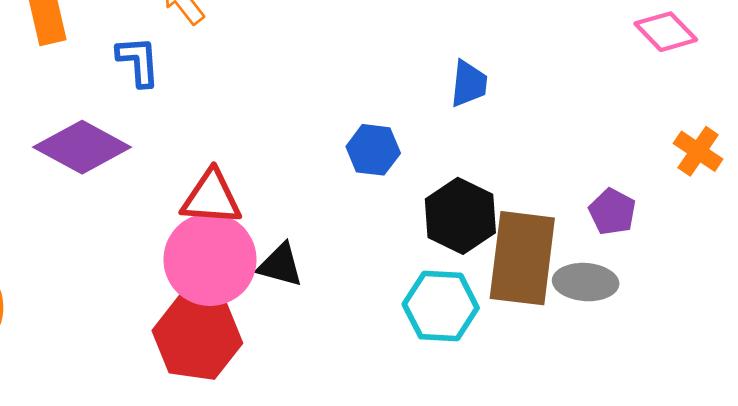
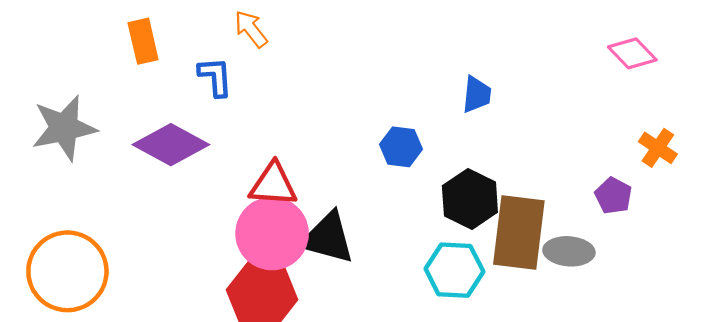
purple pentagon: (612, 212) -> (613, 196), moved
black triangle: (280, 265) -> (328, 238), size x1.5

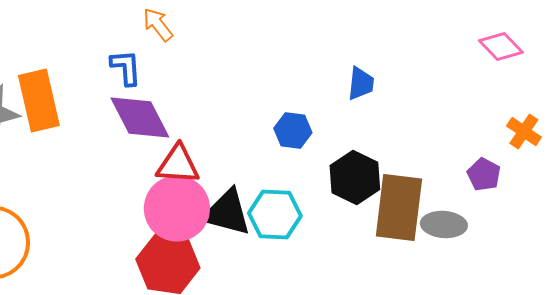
orange rectangle: (143, 41) -> (39, 100), moved, size x1.5
purple diamond: (171, 145) -> (140, 117), moved, turned 34
cyan hexagon: (454, 270) -> (275, 214), moved

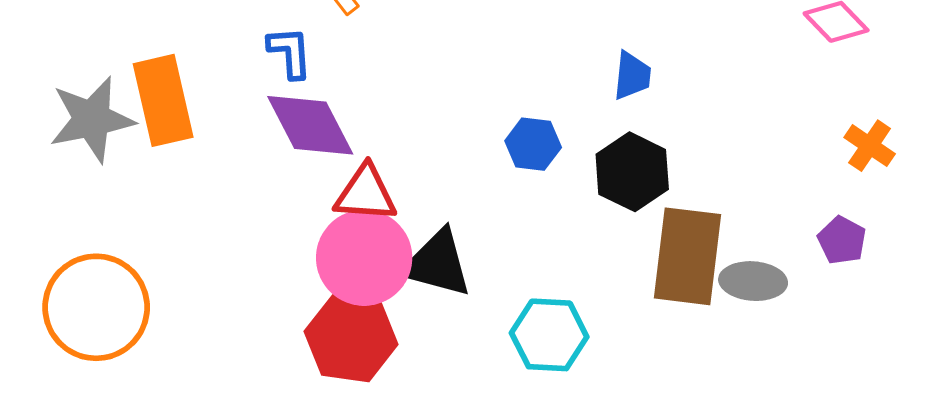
purple pentagon: (484, 174) -> (842, 240), moved
black hexagon: (355, 177) -> (632, 172), moved
cyan hexagon: (275, 214) -> (549, 335), moved

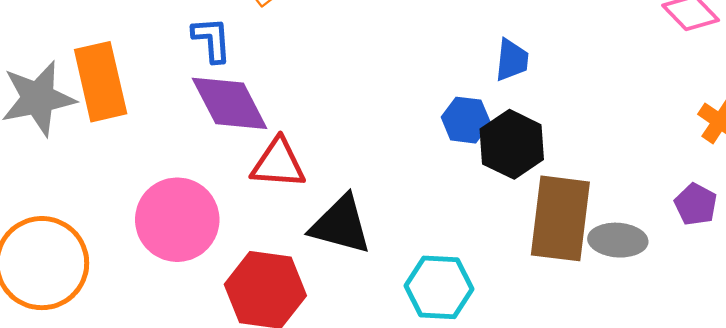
blue hexagon: (533, 144) -> (466, 120), moved
pink circle: (364, 258) -> (177, 220), moved

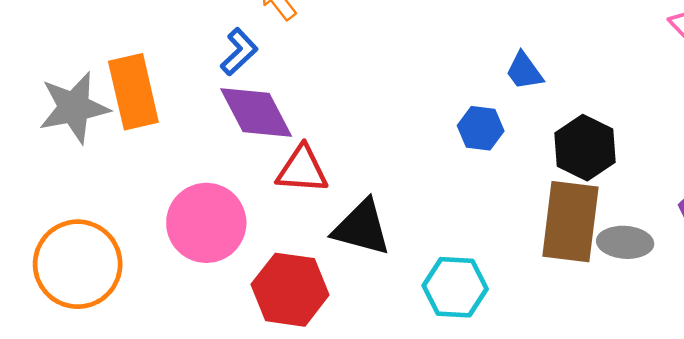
blue L-shape: (212, 40) -> (239, 52), turned 51
blue trapezoid: (512, 60) -> (524, 71), turned 138
black hexagon: (512, 144) -> (585, 148), moved

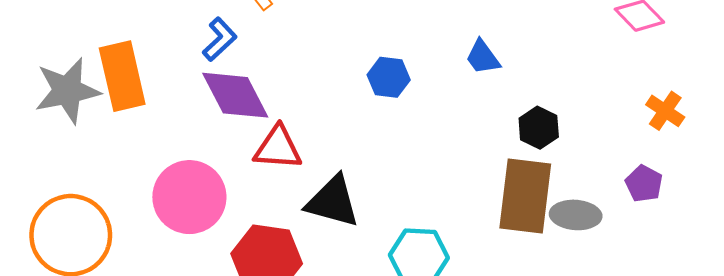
blue hexagon: (481, 128) -> (389, 77), moved
black hexagon: (585, 148) -> (539, 128), size x0.7

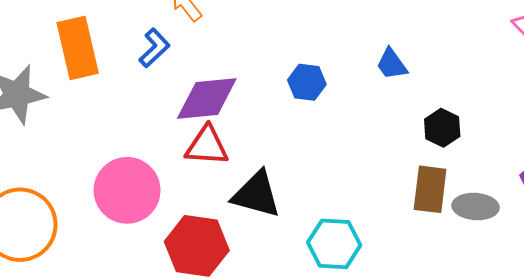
orange rectangle: (122, 76) -> (78, 48), moved
purple diamond: (235, 95) -> (207, 98), moved, turned -68
brown rectangle: (525, 196) -> (430, 189), size x0.7

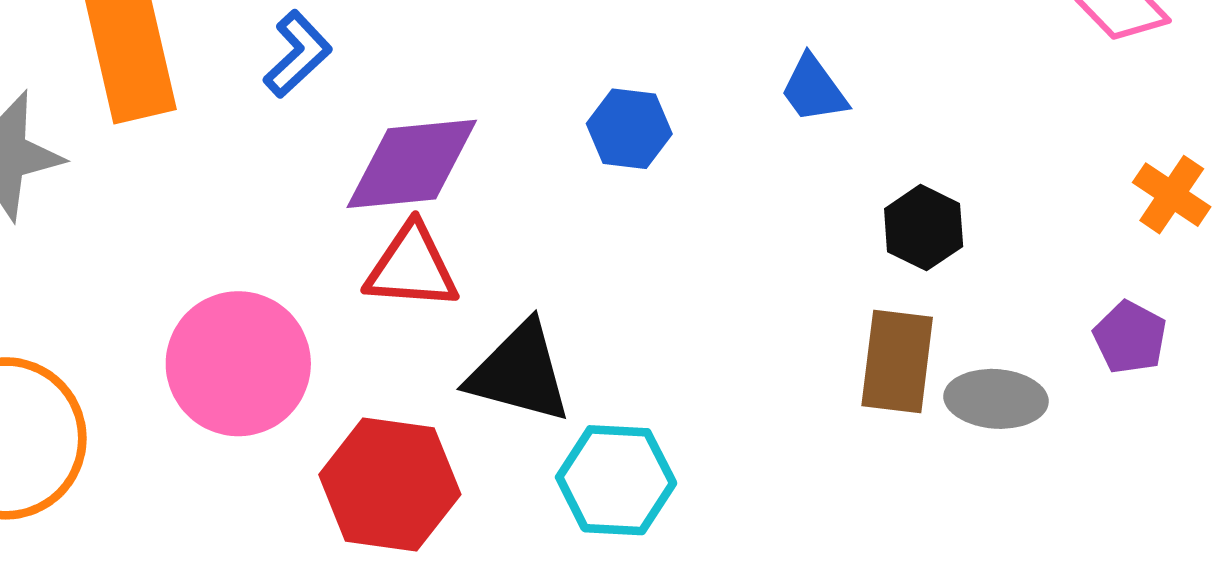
cyan hexagon: (334, 244) -> (616, 480), moved

